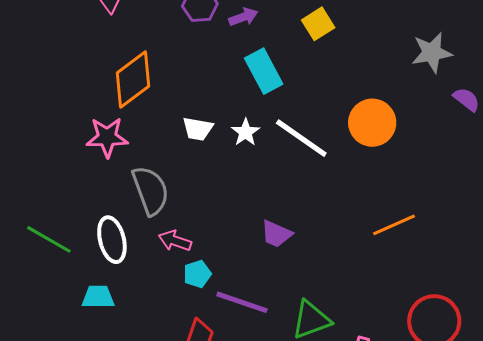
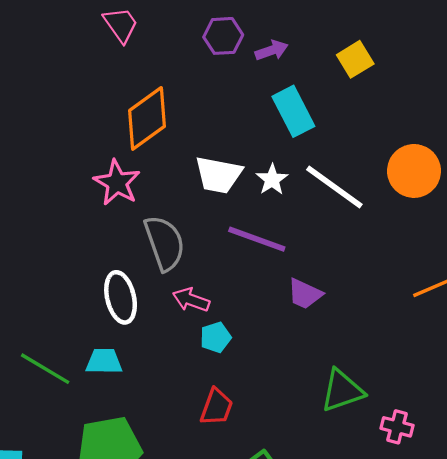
white trapezoid: (198, 129) -> (218, 175), size x1.4
pink star: (107, 137) -> (117, 183), turned 30
green line: (49, 239) -> (45, 369), moved
purple line: (242, 302) -> (257, 239), moved

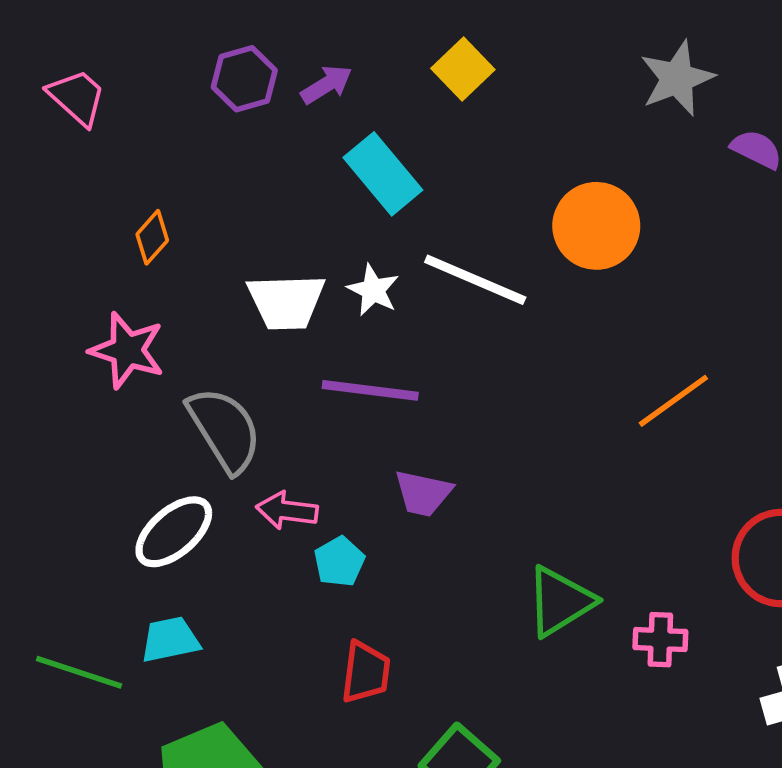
orange diamond: (147, 118) -> (152, 237), size x0.5
purple trapezoid: (305, 294) -> (423, 493), moved
white ellipse: (121, 297) -> (174, 532), turned 75

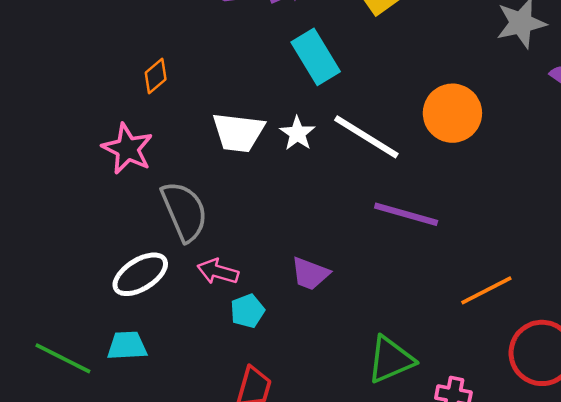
purple line: (370, 390) -> (406, 214), moved
orange line: (673, 401) -> (486, 290), moved

